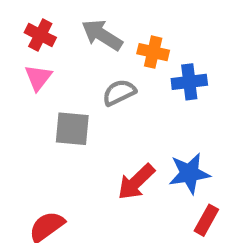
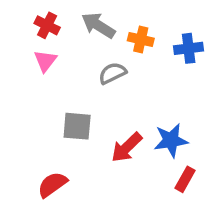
blue cross: (189, 82) -> (189, 48), moved
gray square: (72, 129) -> (77, 126), moved

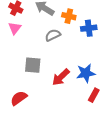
blue cross: (189, 48) -> (89, 28), moved

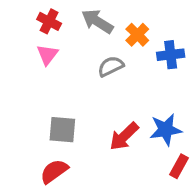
orange cross: (69, 16) -> (137, 35), turned 32
gray square: (33, 65) -> (62, 130), moved

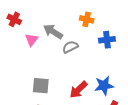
red cross: (49, 21) -> (14, 19), moved
gray arrow: (97, 21) -> (53, 32), moved
orange cross: (137, 35) -> (87, 19), moved, turned -32

